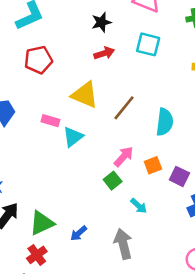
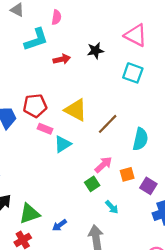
red arrow: (104, 53) -> (62, 59), moved
red pentagon: (38, 60) -> (35, 106), moved

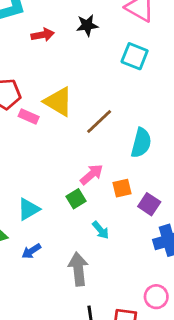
pink rectangle: (45, 129) -> (29, 117), moved
cyan triangle: (63, 144) -> (29, 209), moved

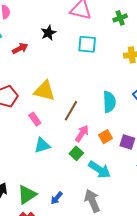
pink rectangle: (29, 117) -> (35, 119), moved, turned 48
brown line: (99, 121) -> (71, 111), moved
cyan triangle: (29, 209) -> (42, 145), moved, turned 30
cyan arrow: (101, 230) -> (99, 170), size x1.6

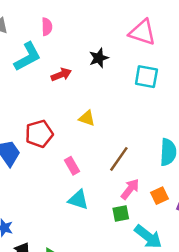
yellow triangle: (44, 91) -> (87, 118), moved, size x0.6
cyan triangle: (42, 145) -> (78, 200), turned 30
green square: (76, 153) -> (121, 214), turned 32

